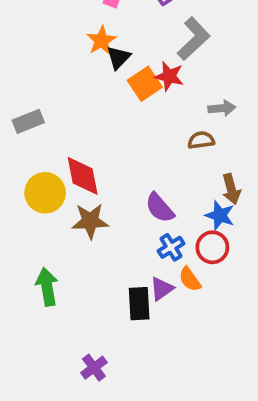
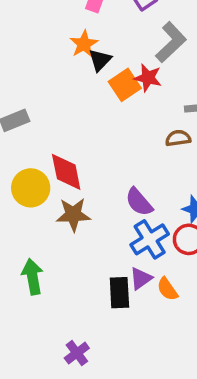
blue cross: (171, 247) -> (150, 239), size x1.5
orange semicircle: (190, 279) -> (167, 289), moved

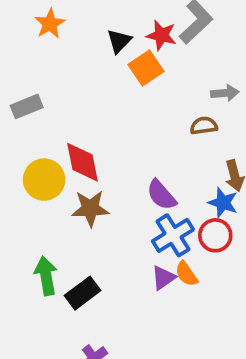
orange star: (84, 44) -> (50, 24), moved
red star: (148, 78) -> (161, 35), moved
orange semicircle: (167, 289) -> (186, 274), moved
black rectangle: (119, 293) -> (83, 293), moved, turned 56

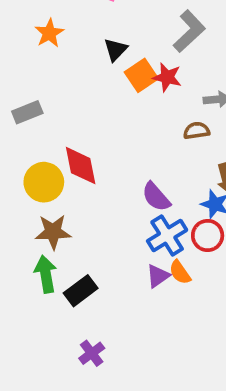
red star: (161, 35) -> (167, 77), moved
brown star: (90, 208) -> (53, 232), moved

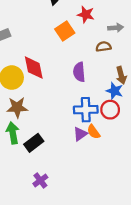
orange square: (141, 75) -> (65, 31), moved
purple semicircle: (156, 197) -> (79, 72), moved, turned 36
blue cross: (167, 235) -> (86, 110), turned 30

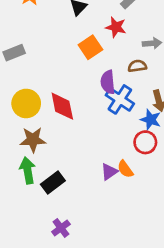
red diamond: (34, 68) -> (62, 106), moved
purple semicircle: (79, 72) -> (108, 82), moved
blue cross: (86, 110) -> (120, 99), moved, turned 35

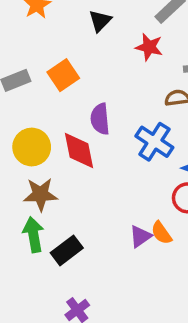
orange square: (90, 47) -> (63, 75), moved
purple semicircle: (108, 82) -> (100, 119), moved

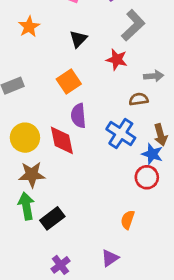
orange square: (63, 75) -> (69, 81), moved
orange semicircle: (161, 233) -> (128, 220), moved, turned 54
purple triangle: (140, 236) -> (110, 258), moved

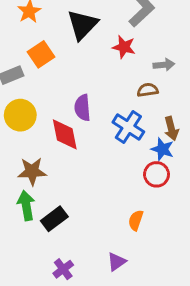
black triangle: (78, 39) -> (82, 25), size x1.6
orange square: (69, 81) -> (41, 54), moved
yellow circle: (25, 138) -> (20, 115), moved

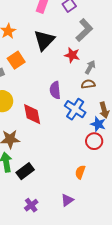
gray arrow: (164, 65) -> (90, 67), moved, turned -56
purple semicircle: (82, 108) -> (55, 90), moved

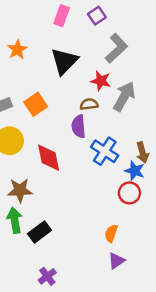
orange square: (16, 60) -> (36, 104), moved
gray arrow: (90, 67) -> (124, 96), size x1.6
brown semicircle: (88, 84) -> (89, 104), moved
purple triangle: (67, 200) -> (116, 261), moved

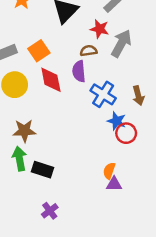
red diamond: (49, 158) -> (51, 80), moved
blue star: (135, 171) -> (116, 121), moved
black rectangle: (39, 232) -> (42, 170), turned 55
purple triangle: (116, 261) -> (114, 184), moved, turned 35

